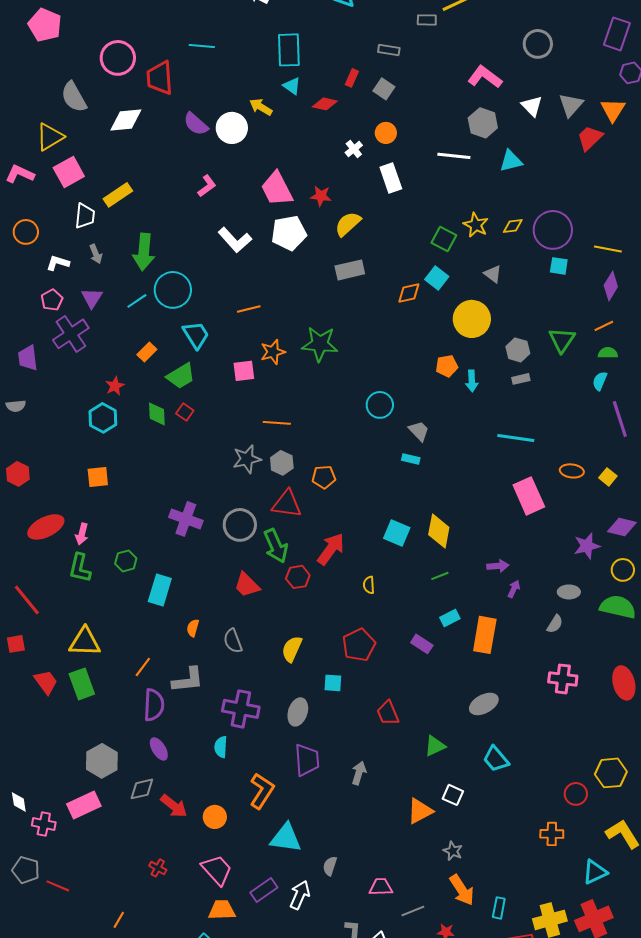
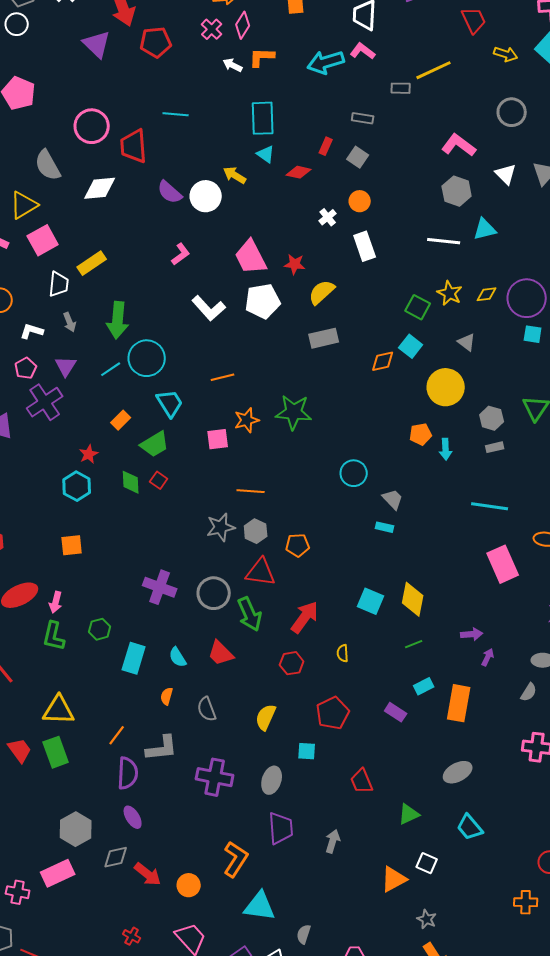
white line: (454, 156) -> (444, 241), moved
red hexagon: (298, 577) -> (292, 663), moved
cyan semicircle: (221, 747) -> (178, 657), moved, turned -35

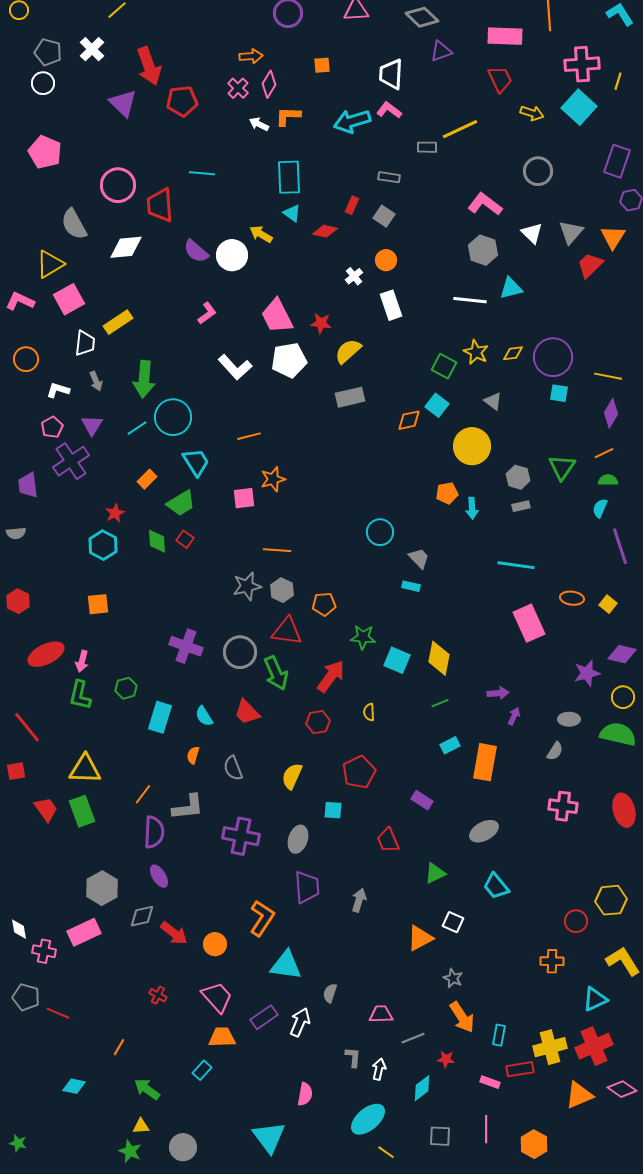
green star: (294, 412) -> (363, 637), moved, size x0.7
purple rectangle: (396, 712) -> (422, 800), moved

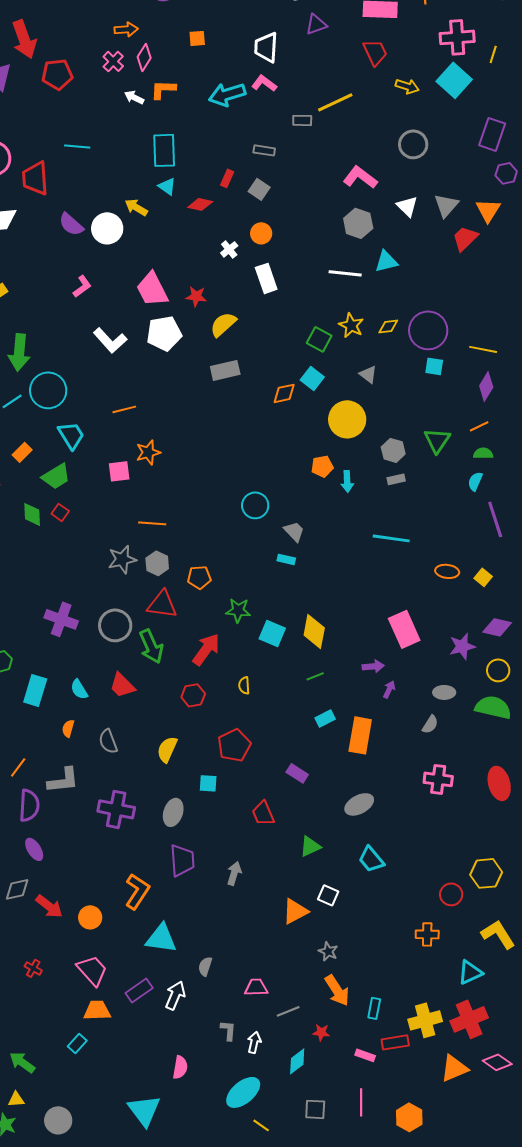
pink rectangle: (529, 623) -> (404, 629), moved

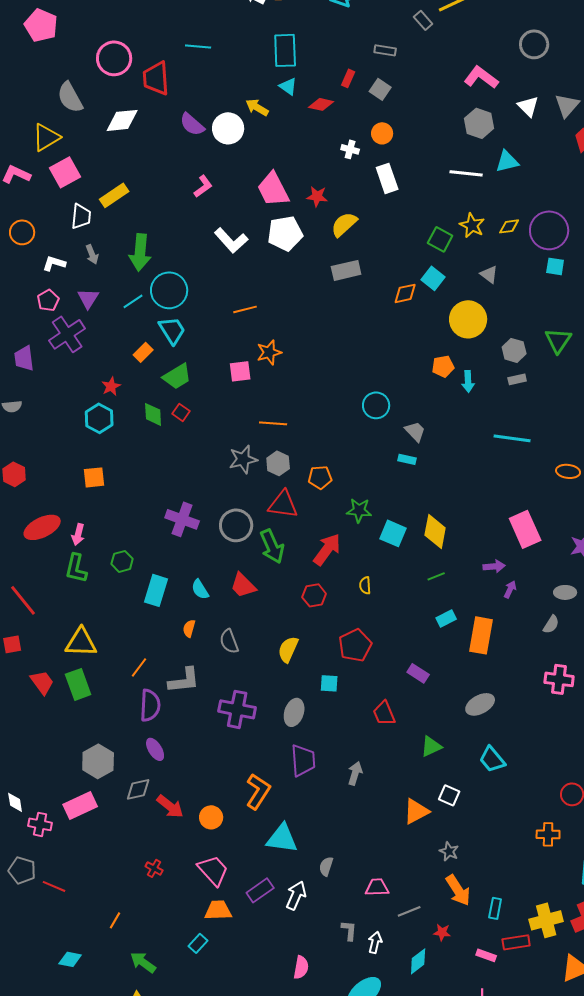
gray rectangle: (302, 120) -> (423, 20), turned 48
white cross: (229, 249) -> (350, 149), turned -36
cyan trapezoid: (71, 435) -> (172, 330), moved

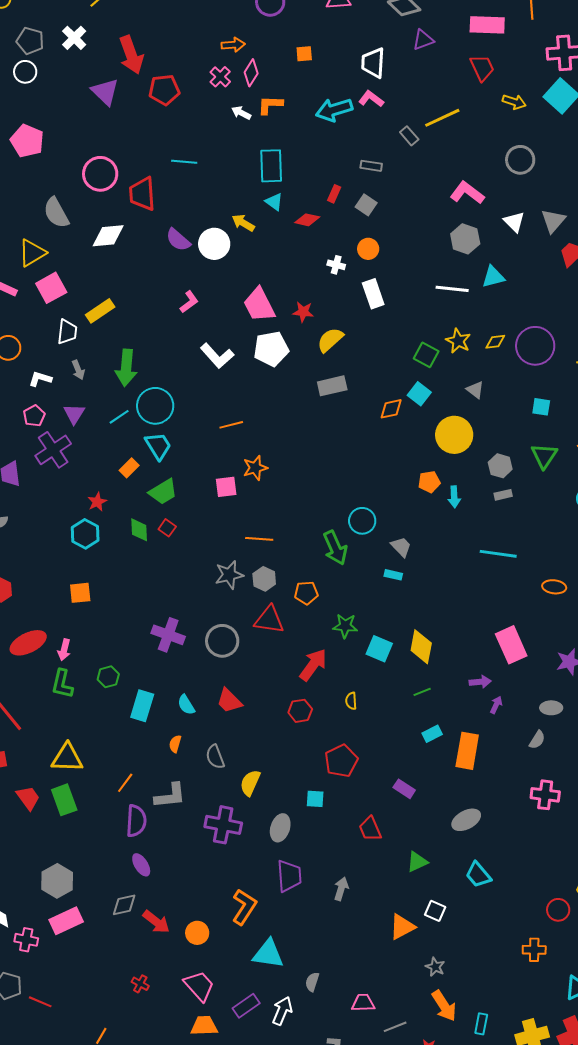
cyan square: (555, 266) -> (541, 407), moved
green arrow: (272, 546) -> (335, 548), moved
yellow semicircle: (288, 649) -> (250, 783), moved
gray hexagon: (98, 761) -> (57, 881), moved

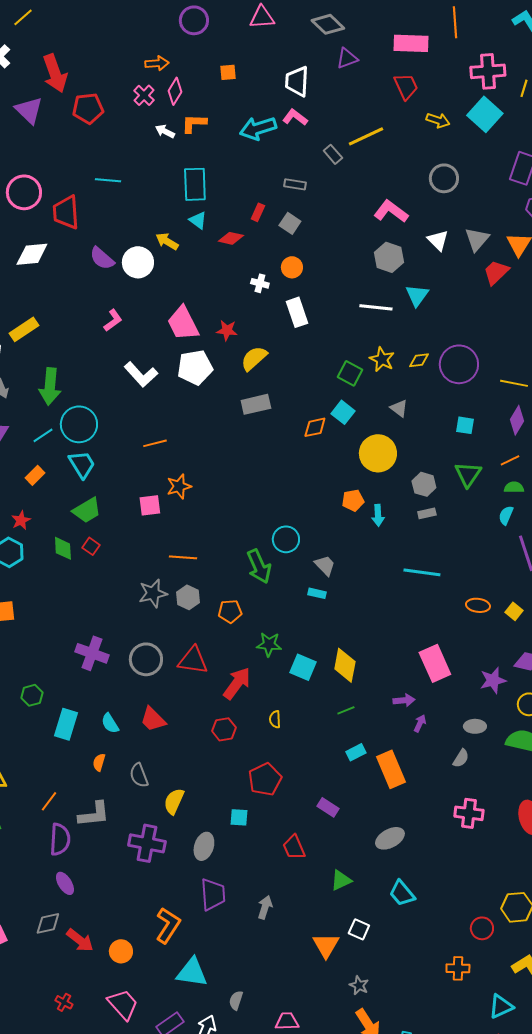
cyan triangle: (493, 277) -> (417, 295), turned -40
orange rectangle: (129, 468) -> (35, 475), moved
red triangle: (269, 620) -> (193, 660), moved
orange rectangle: (467, 751) -> (391, 769), turned -33
orange triangle: (402, 927) -> (326, 945), turned -32

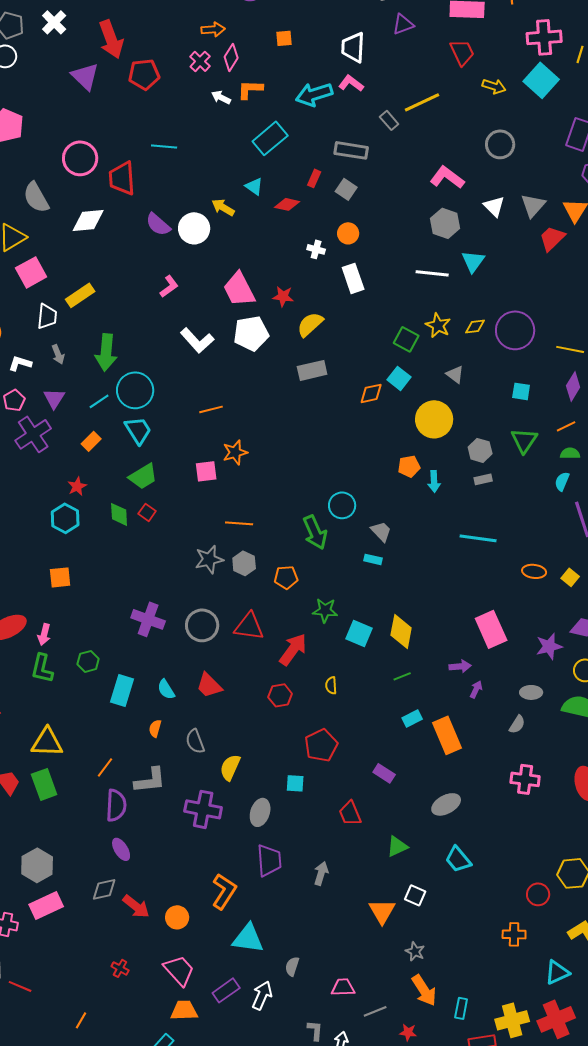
cyan rectangle: (195, 184) -> (270, 138), moved, turned 52
gray rectangle: (295, 184) -> (351, 150), size x1.5

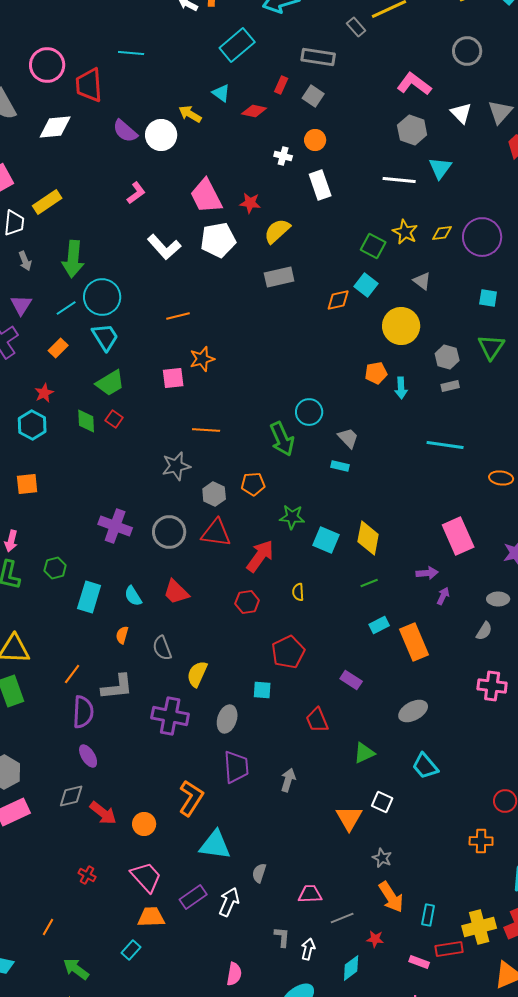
gray hexagon: (244, 563) -> (214, 494), moved

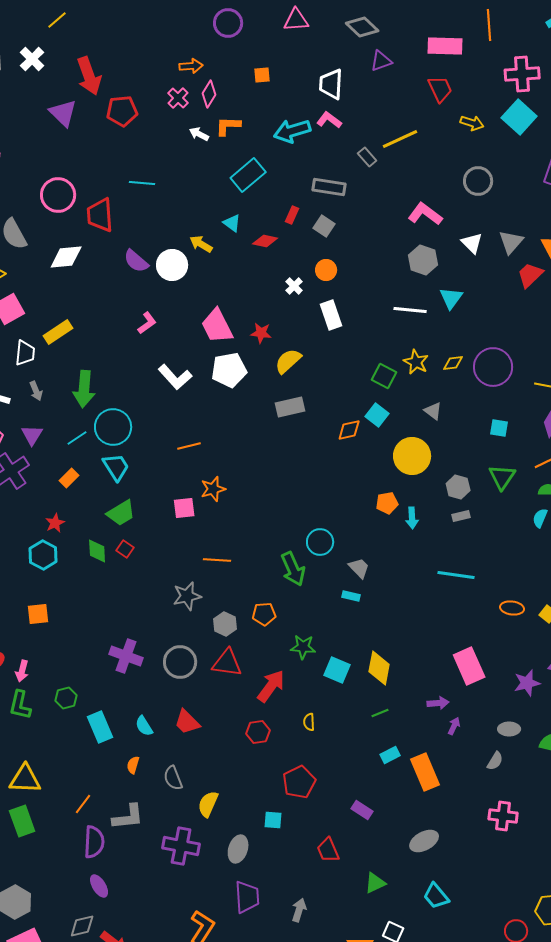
white cross: (283, 156) -> (294, 286), turned 30
cyan rectangle: (89, 597) -> (100, 727), turned -40

